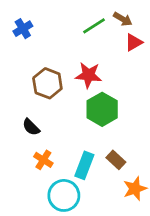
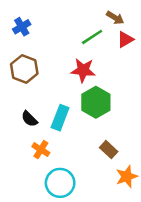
green line: (94, 26) -> (92, 37), moved
brown hexagon: (47, 83) -> (24, 69), moved
cyan rectangle: (84, 165) -> (60, 118), moved

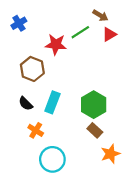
brown hexagon: (24, 69) -> (32, 69), moved
red star: (83, 70) -> (56, 44), moved
green hexagon: (96, 102) -> (94, 105), moved

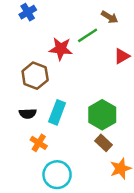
blue cross: (19, 23) -> (28, 12), moved
red triangle: (109, 34) -> (122, 56), moved
black semicircle: (26, 104) -> (28, 114), turned -48

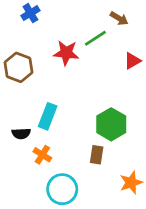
brown hexagon: (35, 76) -> (19, 67), moved
cyan rectangle: (57, 112) -> (48, 116), moved
black semicircle: (28, 114) -> (21, 134), moved
brown rectangle: (103, 143) -> (97, 155), moved, turned 56

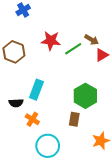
brown arrow: (119, 18) -> (92, 40), moved
green line: (95, 38) -> (73, 49), moved
red triangle: (132, 61) -> (102, 55), moved

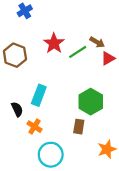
red star: (51, 41) -> (54, 43), turned 30
black semicircle: (16, 103) -> (17, 109), turned -112

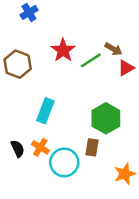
black semicircle: (17, 109) -> (18, 149), moved
cyan circle: (51, 155) -> (64, 162), moved

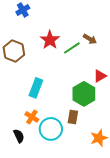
red triangle: (126, 68) -> (100, 76), moved
black semicircle: (18, 149) -> (19, 136), moved

